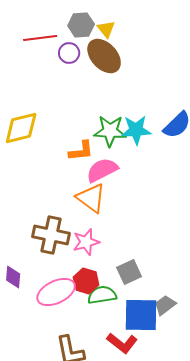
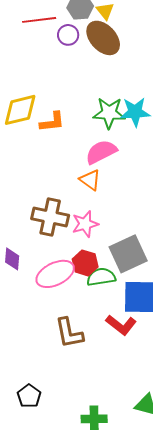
orange L-shape: (81, 151) -> (52, 122), moved
orange triangle: (91, 198) -> (90, 180), size x0.7
gray square: (129, 272) -> (128, 254), size x1.5

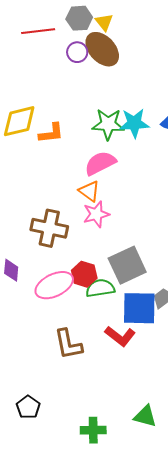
purple circle: (68, 35) -> (77, 52), moved
pink star: (85, 224) -> (96, 214), moved

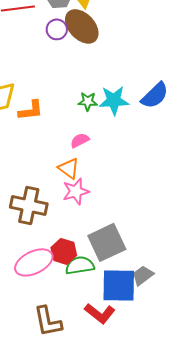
green star: (108, 124) -> (88, 101), size x0.6
pink semicircle: (100, 163) -> (80, 140), size x0.6

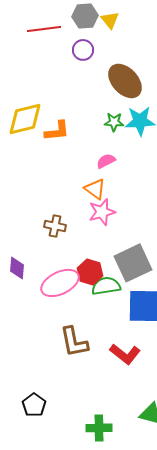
brown ellipse: (82, 26) -> (125, 81), moved
brown cross: (29, 205) -> (55, 226), size x0.6
red L-shape: (100, 313) -> (125, 354), moved

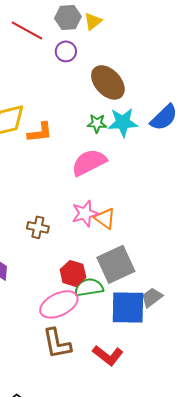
yellow triangle: (110, 20) -> (93, 21), turned 30
red line: (44, 29) -> (27, 30), turned 36
pink semicircle: (106, 161) -> (89, 162), size x1.8
orange triangle: (95, 189) -> (105, 218), moved
pink ellipse: (60, 283) -> (59, 304), moved

